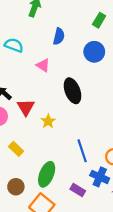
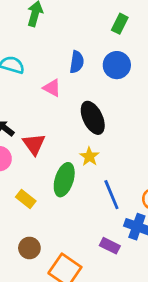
blue semicircle: (59, 36) -> (77, 62), moved
yellow star: (48, 121) -> (89, 156), moved
green ellipse: (47, 174) -> (64, 180), moved

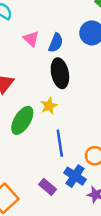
blue semicircle: (77, 62) -> (56, 43), moved

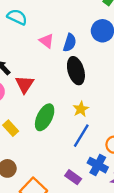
yellow star: (49, 106) -> (81, 109), moved
blue line: (60, 143) -> (81, 136), turned 45

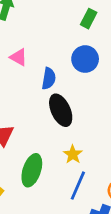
pink triangle: (47, 41) -> (19, 57), moved

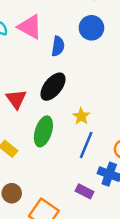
pink triangle: (19, 57) -> (30, 27), size x1.5
black ellipse: (61, 110) -> (53, 87), moved, turned 64

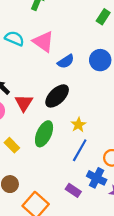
blue circle: (91, 28) -> (100, 60), moved
blue semicircle: (58, 46) -> (66, 61), turned 42

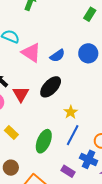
pink triangle: (43, 42) -> (31, 53), moved
green ellipse: (44, 134) -> (44, 141), moved

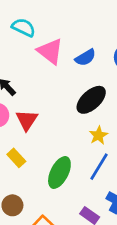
black ellipse: (51, 87) -> (91, 100), moved
red triangle: (21, 94) -> (27, 120), moved

